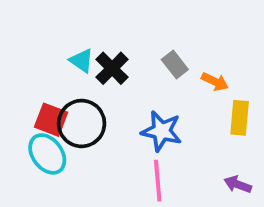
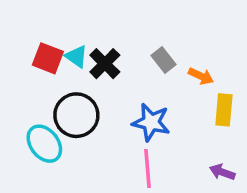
red square: (51, 120) -> (48, 58), moved

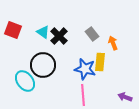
red square: (48, 58) -> (13, 30), moved
orange arrow: (201, 76) -> (113, 43), turned -136
yellow rectangle: (224, 110) -> (100, 62), moved

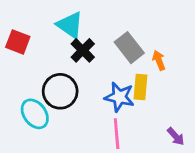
cyan triangle: (43, 32) -> (70, 25), moved, size x1.5
gray rectangle: (92, 34) -> (129, 48), size x1.5
purple arrow: (125, 97) -> (176, 136), turned -152

